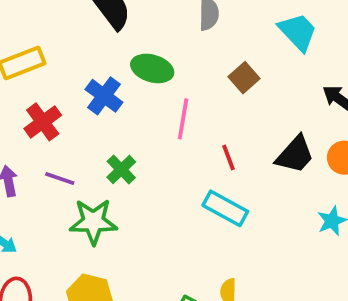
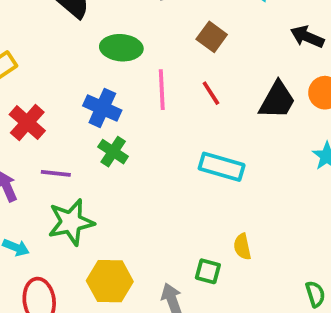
blue cross: (104, 96) -> (102, 108), moved
red line: (228, 157) -> (211, 93), moved
green star: (93, 222) -> (71, 222), moved

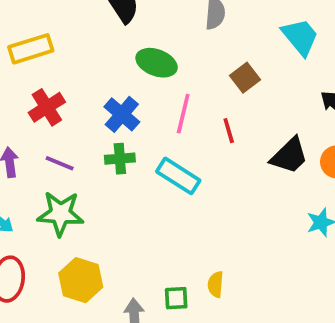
green cross: (113, 152) -> (120, 159), turned 36
cyan rectangle: (222, 167) -> (178, 176), moved
green square: (208, 271) -> (176, 298), turned -35

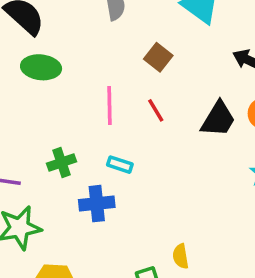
green ellipse: (157, 63) -> (41, 67), moved
blue cross: (122, 114) -> (97, 204), moved, turned -32
cyan rectangle: (178, 176) -> (120, 165), size x0.6

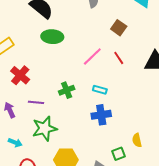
pink line: (110, 106) -> (92, 56), turned 50
blue cross: (97, 204) -> (101, 115), moved

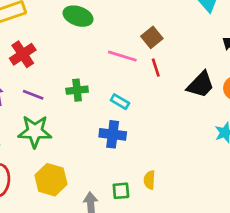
brown square: (119, 28) -> (152, 37), moved
pink line: (92, 56) -> (122, 56), turned 45

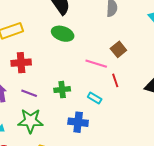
red cross: (23, 54) -> (21, 63), turned 30
red line: (156, 68) -> (115, 80), moved
blue cross: (113, 134) -> (78, 122), moved

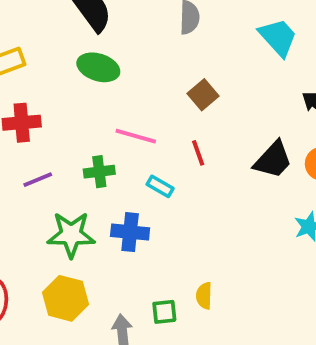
pink line: (96, 64) -> (136, 136), moved
purple line: (29, 93) -> (38, 180), turned -42
green star: (30, 121) -> (71, 235), moved

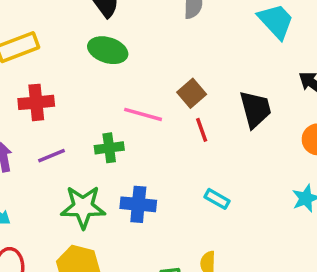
brown square: (203, 95) -> (192, 93), moved
black trapezoid: (273, 160) -> (255, 109), moved, turned -57
cyan rectangle: (160, 186) -> (217, 199), moved

